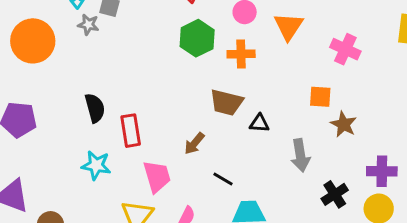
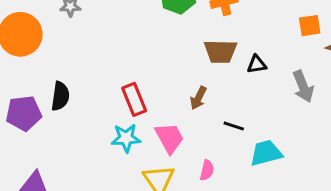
black semicircle: (95, 108) -> (60, 96), moved, turned 36
cyan star: (96, 165) -> (126, 138), moved

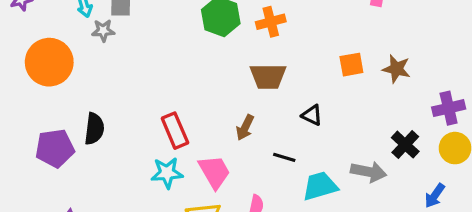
orange square: (310, 26) -> (351, 65), moved
black triangle: (257, 64) -> (312, 115), moved, turned 36
gray arrow: (303, 86) -> (369, 172), moved, turned -56

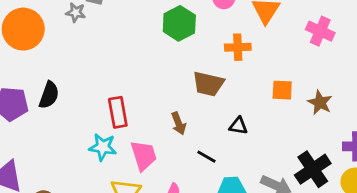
orange cross: (271, 22) -> (238, 47), moved
black triangle: (312, 115) -> (238, 126), turned -30
brown arrow: (245, 128) -> (179, 123), turned -60
black cross: (405, 145) -> (313, 169), size x1.4

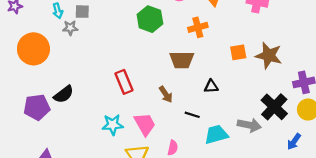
black semicircle: (49, 95) -> (64, 94), turned 45
brown star: (320, 103) -> (269, 56), size x1.4
red rectangle: (118, 112) -> (124, 82), moved

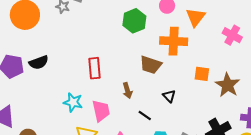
orange cross: (198, 27) -> (174, 41), size x1.5
black triangle: (211, 86) -> (169, 96), turned 32

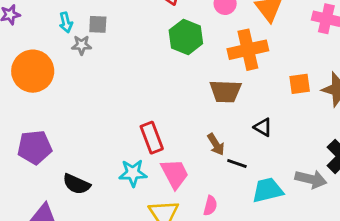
black semicircle: (39, 63) -> (76, 184), moved, turned 60
red rectangle: (94, 68) -> (152, 138), moved
brown arrow: (127, 91) -> (216, 144), moved

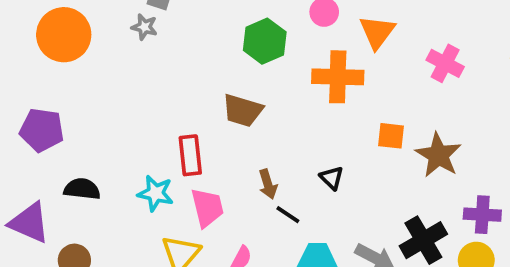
gray star: (82, 45) -> (144, 27), moved
brown trapezoid: (225, 91) -> (243, 110), moved
black semicircle: (76, 184) -> (82, 189), turned 148

